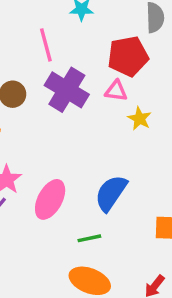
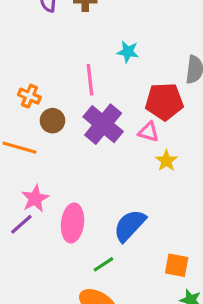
pink ellipse: (50, 199) -> (73, 223), turned -30
green line: (89, 238) -> (103, 264), turned -30

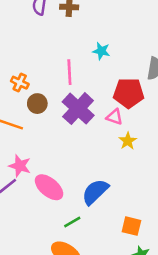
pink star: (35, 199) -> (20, 166), turned -30
pink ellipse: (73, 223) -> (49, 187), turned -60

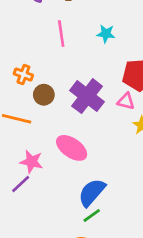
pink line: (69, 72) -> (61, 34), moved
pink ellipse: (49, 187) -> (72, 148), moved
blue semicircle: (95, 192) -> (92, 193), moved

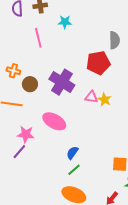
cyan star: (106, 34) -> (65, 22), moved
pink triangle: (126, 101) -> (91, 97), moved
blue semicircle: (92, 193) -> (72, 153), size x0.6

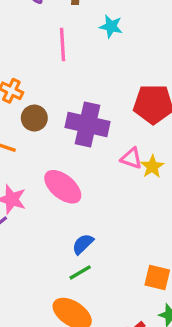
purple cross: (62, 82) -> (88, 124), turned -30

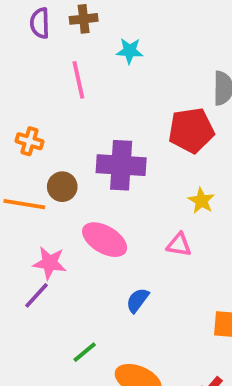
brown circle: (34, 118) -> (62, 187), moved
pink triangle: (131, 158) -> (179, 245), moved
green line: (80, 272) -> (85, 352), moved

